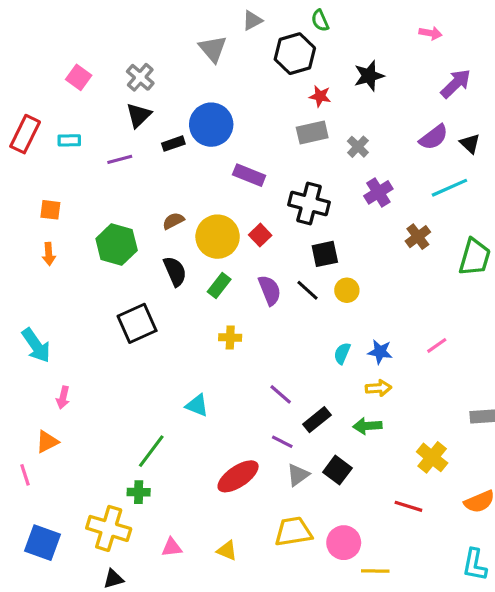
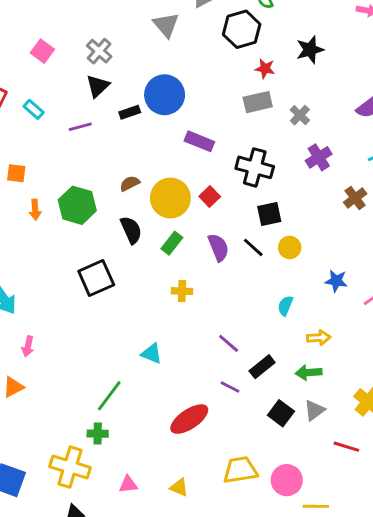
cyan rectangle: (69, 140) -> (34, 109), turned 42
orange arrow: (49, 254) -> (35, 210), moved
blue star: (380, 352) -> (336, 281), moved
gray triangle: (298, 475) -> (314, 410), moved

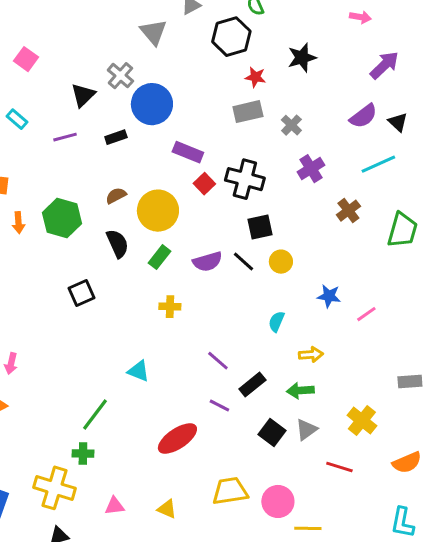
gray cross: (99, 51) -> (120, 76), moved
black rectangle: (130, 112) -> (116, 137), moved
red square: (210, 197) -> (204, 184), moved
purple semicircle: (218, 247) -> (207, 262), turned 96
black square: (96, 278) -> (81, 293), size x0.7

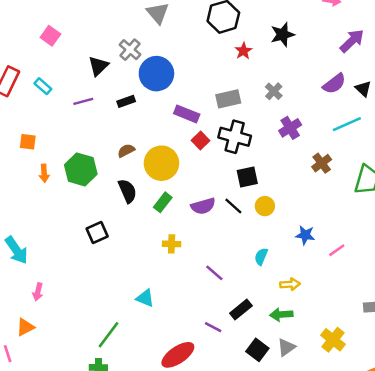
red star: (255, 77) -> (243, 51), turned 30
gray rectangle: (248, 112) -> (228, 99), moved
purple line: (218, 361) -> (214, 273), moved

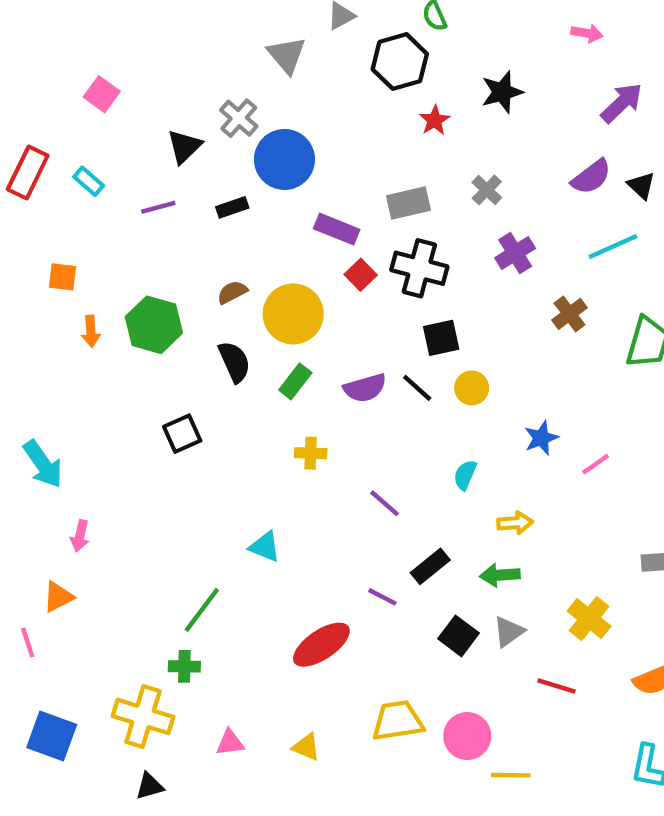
blue star: (305, 235) -> (541, 438), turned -30

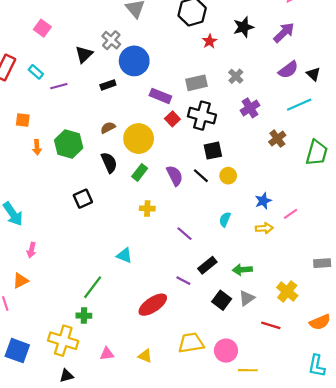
purple arrow: (622, 103) -> (284, 33), moved
purple line: (158, 207) -> (59, 86), moved
purple semicircle: (365, 388) -> (175, 176), turned -100
yellow arrow: (515, 523) -> (264, 228), moved

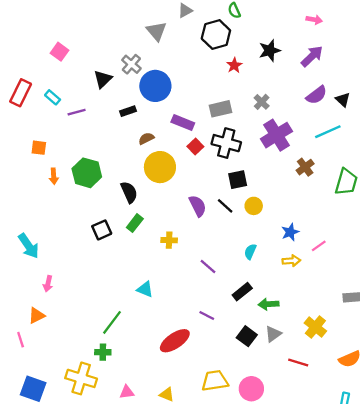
purple cross: (250, 108) -> (277, 135), size x1.5
brown semicircle: (108, 128) -> (146, 138), moved
green rectangle: (140, 172) -> (135, 223), moved
black rectangle: (207, 265) -> (242, 292), moved

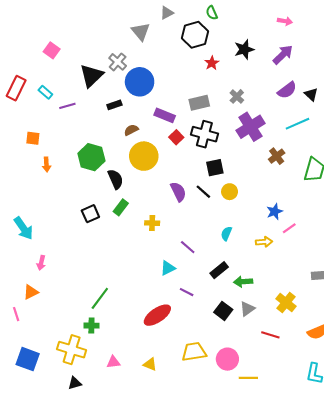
black triangle: (103, 79) -> (91, 76), size x1.4
green hexagon: (87, 173) -> (91, 157), moved
blue star: (290, 232) -> (275, 212), moved
cyan triangle: (145, 289) -> (168, 268), moved, turned -49

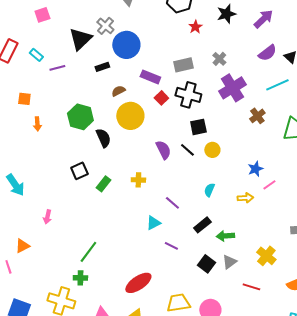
pink square: (52, 50) -> (42, 15), turned 35
green rectangle: (121, 207) -> (103, 184), moved
pink arrow: (41, 263) -> (47, 217), moved
red ellipse: (157, 315) -> (138, 283), moved

